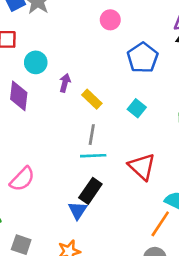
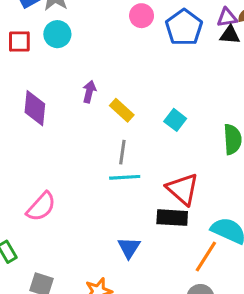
blue pentagon: (143, 58) -> (184, 27), moved
cyan circle: (36, 62) -> (57, 34), moved
black rectangle: (90, 191) -> (172, 218), moved, turned 60
blue triangle: (78, 210) -> (129, 248), moved

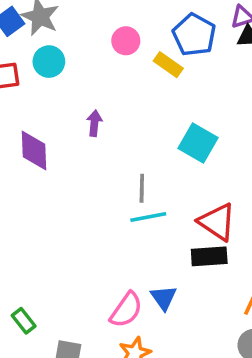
pink circle: (142, 16) -> (126, 41), moved
yellow rectangle: (122, 110) -> (168, 65), moved
cyan square: (175, 120) -> (198, 143), size x1.5
pink semicircle: (41, 207) -> (126, 310), moved

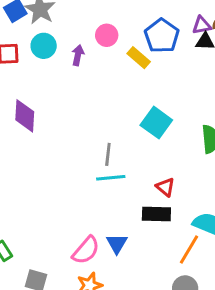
purple arrow: (94, 123) -> (78, 55), moved
red triangle: (217, 222) -> (165, 187), size x0.6

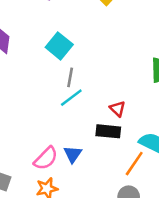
cyan square: (156, 123) -> (59, 46), moved
cyan line: (111, 178) -> (71, 98), turned -35

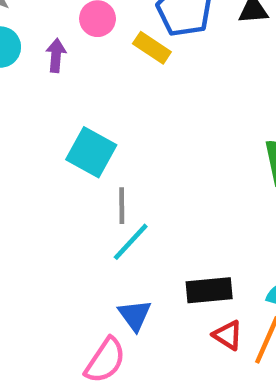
red triangle: (117, 109) -> (228, 335), moved
blue triangle: (73, 154) -> (135, 315), moved

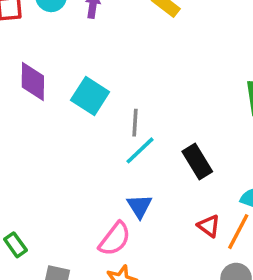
cyan square: (91, 152) -> (90, 96), moved
black rectangle: (209, 290) -> (197, 161), moved, turned 60

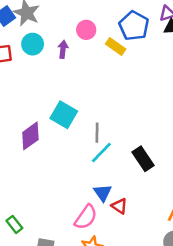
purple diamond: (33, 81) -> (30, 136), moved, turned 56
red triangle: (209, 226) -> (119, 206), moved

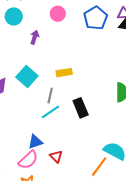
yellow rectangle: (116, 46) -> (64, 73), moved, turned -56
purple arrow: (63, 49) -> (35, 37), moved
black rectangle: (143, 159) -> (81, 108), moved
blue triangle: (103, 193) -> (35, 142), moved, turned 35

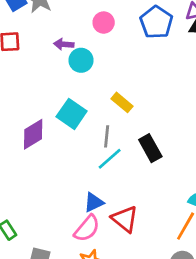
cyan circle: (14, 16) -> (81, 60), moved
purple arrow: (35, 37) -> (64, 44), moved, turned -96
yellow rectangle: (64, 73) -> (122, 102), turned 56
red triangle: (56, 156) -> (125, 219), size x1.5

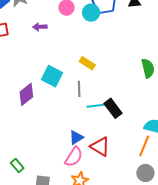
cyan circle: (81, 60) -> (91, 13), moved
black rectangle: (150, 148) -> (113, 108), moved
cyan line: (110, 159) -> (97, 106), moved, turned 42

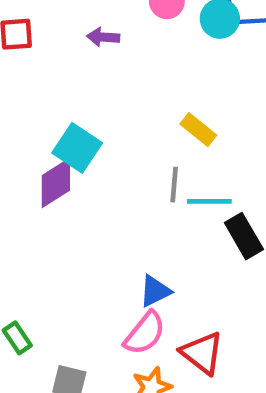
cyan square: (52, 76) -> (77, 148), moved
cyan line: (97, 106) -> (209, 201), moved
red triangle: (100, 147) -> (202, 353), moved

